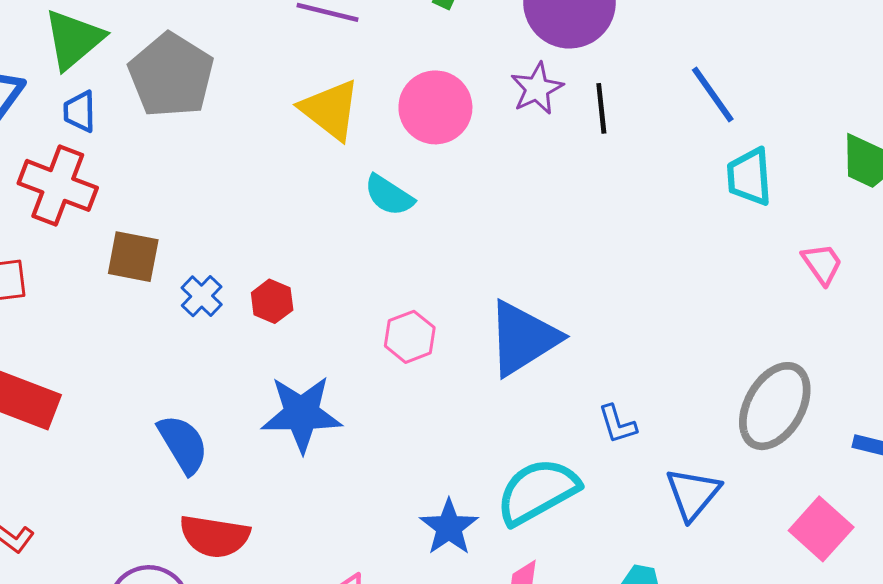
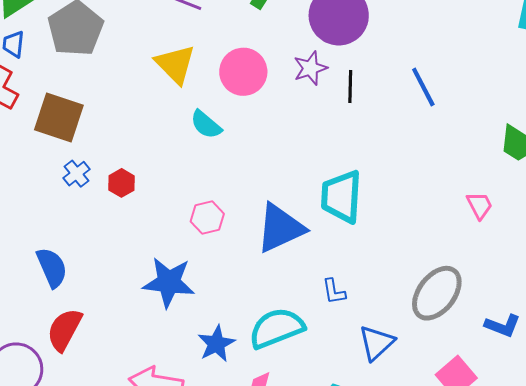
cyan trapezoid: (749, 177) -> (341, 196), moved, size x1.4
brown square: (133, 257) -> (59, 117), moved, size x1.4
blue star: (302, 414) -> (169, 282), moved
red semicircle: (215, 536) -> (64, 330), turned 102

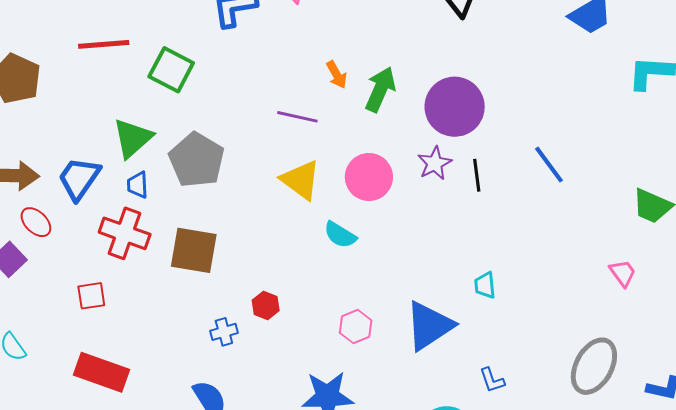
blue cross: (77, 174) -> (224, 332), moved, turned 32
cyan trapezoid: (341, 196) -> (485, 285), size x0.5

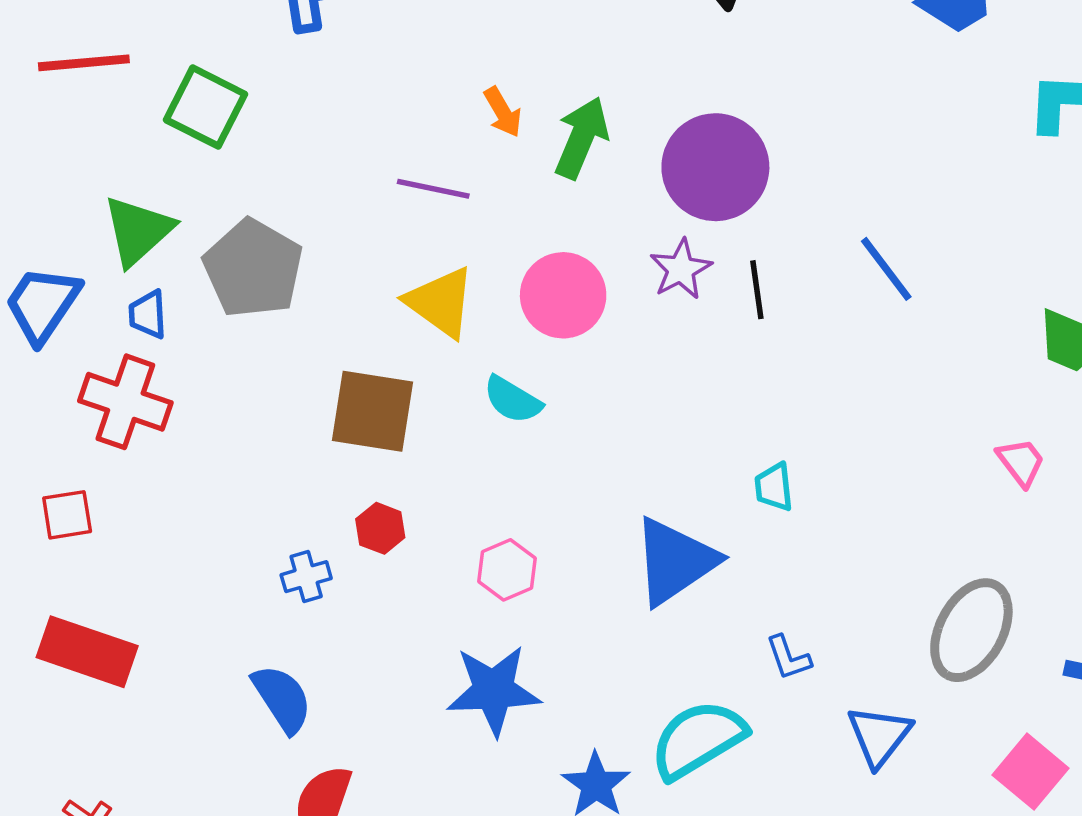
brown square: (194, 250) -> (372, 411), moved
pink hexagon: (356, 327) -> (507, 570), moved

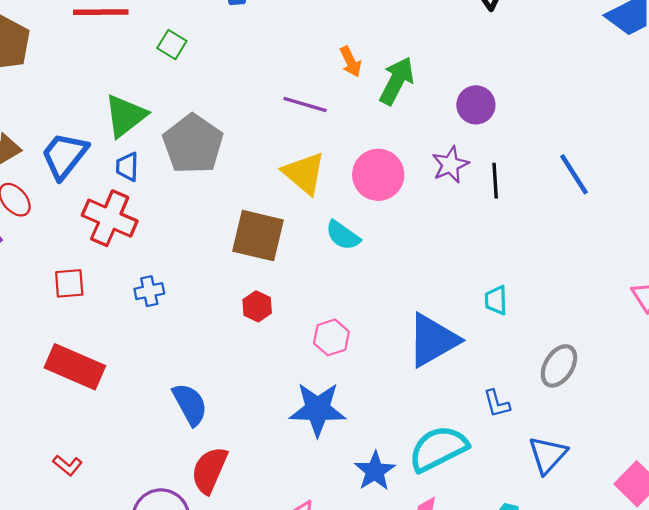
green square: (205, 107) -> (172, 45), size x0.6
purple circle: (715, 167) -> (476, 105), size x0.6
blue cross: (306, 577) -> (149, 291), moved
gray ellipse: (971, 630) -> (559, 366), moved, size x0.7

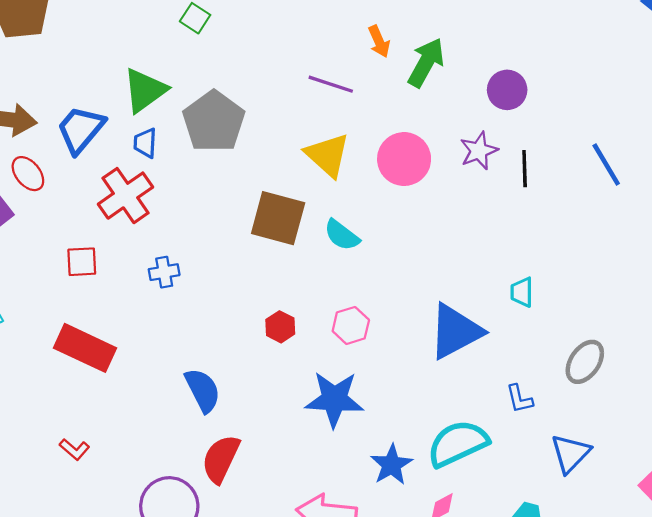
red cross: (110, 218) -> (126, 196), turned 30
cyan semicircle: (343, 235) -> (342, 235), moved
red hexagon: (257, 306) -> (280, 327), moved

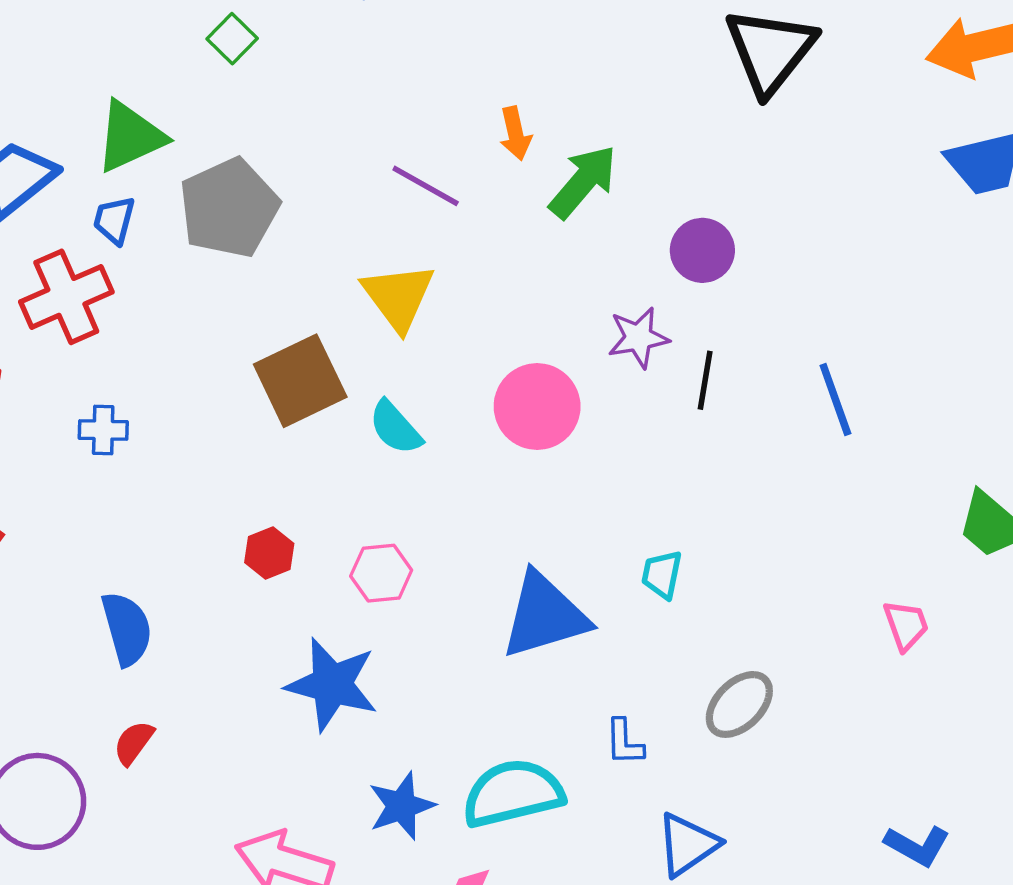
pink circle: (404, 159) -> (537, 407), moved
brown square: (278, 218) -> (300, 381), turned 38
red semicircle: (221, 459) -> (134, 743), size x0.6

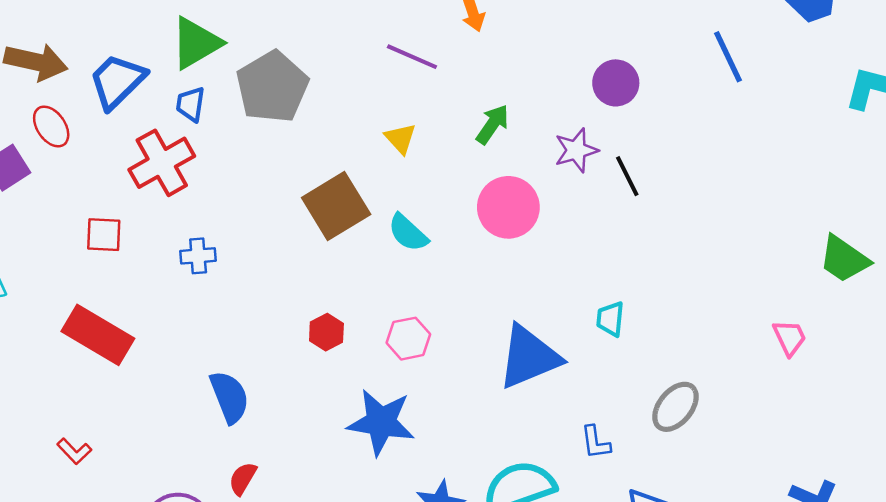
green arrow: (583, 182) -> (492, 124), moved, size x0.7
yellow triangle: (398, 297) -> (400, 138), size x0.6
black line: (705, 380) -> (627, 176), turned -30
blue line: (835, 400) -> (728, 57), moved

